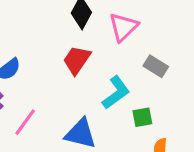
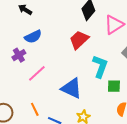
cyan L-shape: (116, 93) -> (100, 66), turned -45

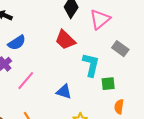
red trapezoid: (79, 40) -> (65, 40), turned -85
blue triangle: (71, 88) -> (64, 92), size x0.7

